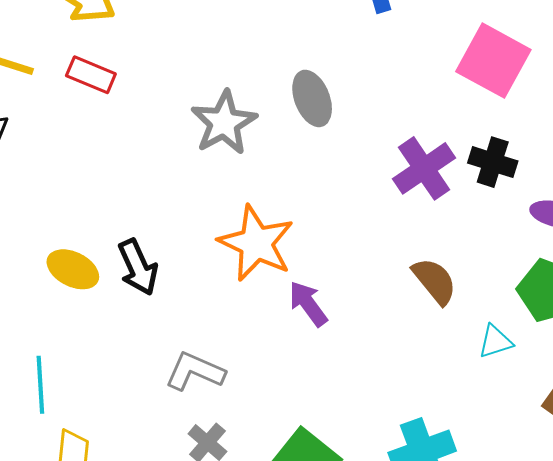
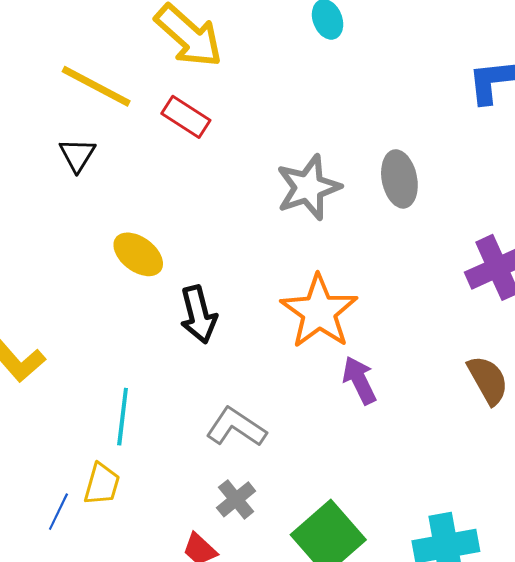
yellow ellipse: (73, 269) -> (138, 254), moved
cyan line: (40, 385) -> (123, 417), moved

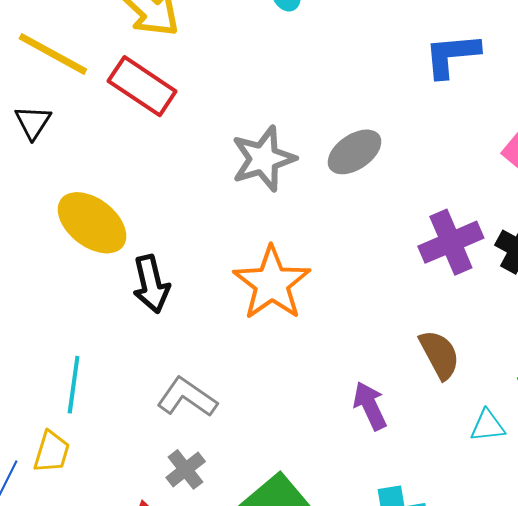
red rectangle: (186, 117) -> (142, 86), size x1.4
gray ellipse: (399, 179) -> (355, 152), turned 66
yellow ellipse: (138, 254) -> (92, 223), size x1.4
purple arrow: (359, 380) -> (370, 406), moved

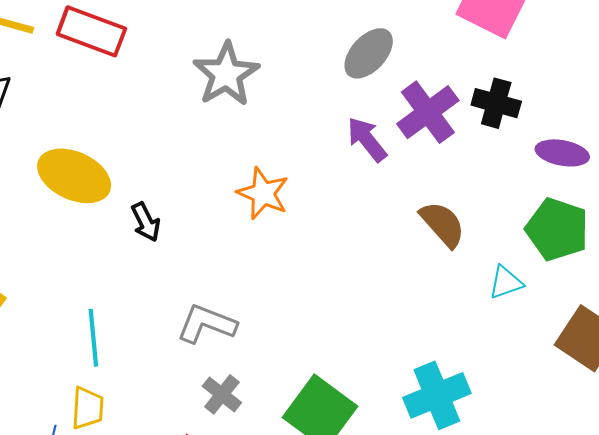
gray ellipse: (355, 152) -> (369, 53), moved
orange star: (272, 283) -> (263, 193), size x0.7
black arrow: (151, 284) -> (146, 222), size x0.7
purple arrow: (370, 406) -> (367, 139), moved

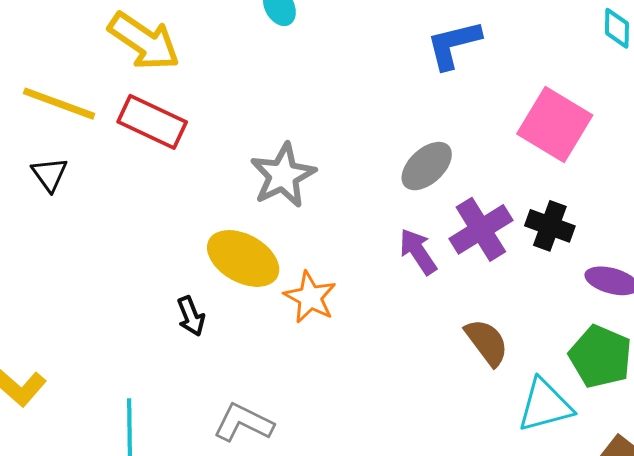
yellow ellipse: (74, 176) -> (243, 258), moved
cyan triangle: (506, 282) -> (545, 405), size x1.6

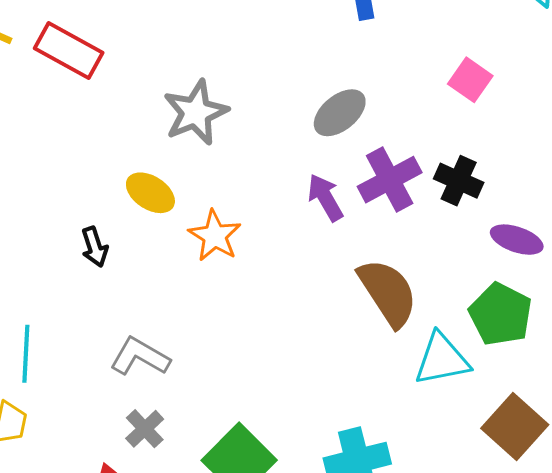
pink square: (555, 125) -> (470, 80), size x0.6
yellow ellipse: (243, 258) -> (150, 193), size x0.7
brown semicircle: (487, 342) -> (388, 293), size x1.4

